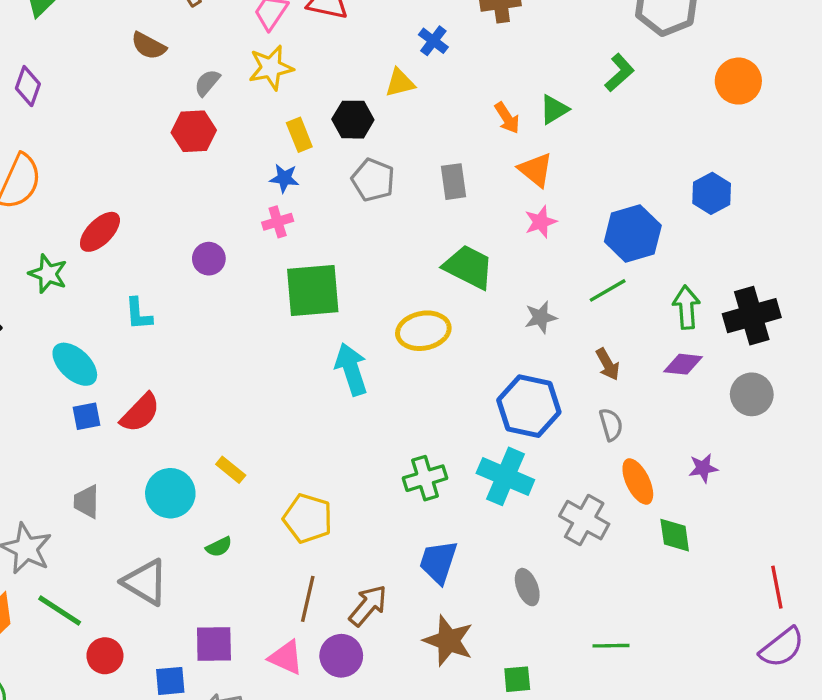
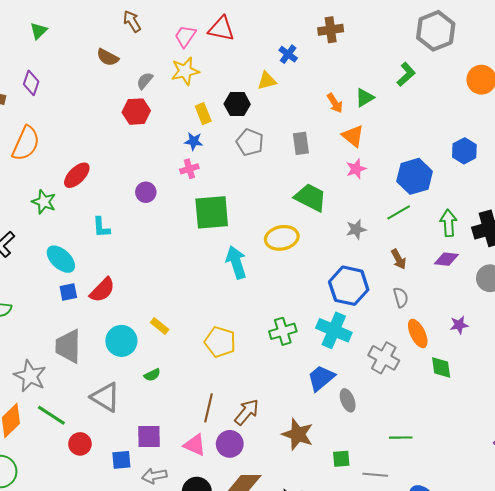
gray trapezoid: (87, 502) -> (68, 346), size x1.6
yellow pentagon: (308, 518) -> (220, 342), moved
blue trapezoid: (438, 562) -> (321, 378), moved, turned 32

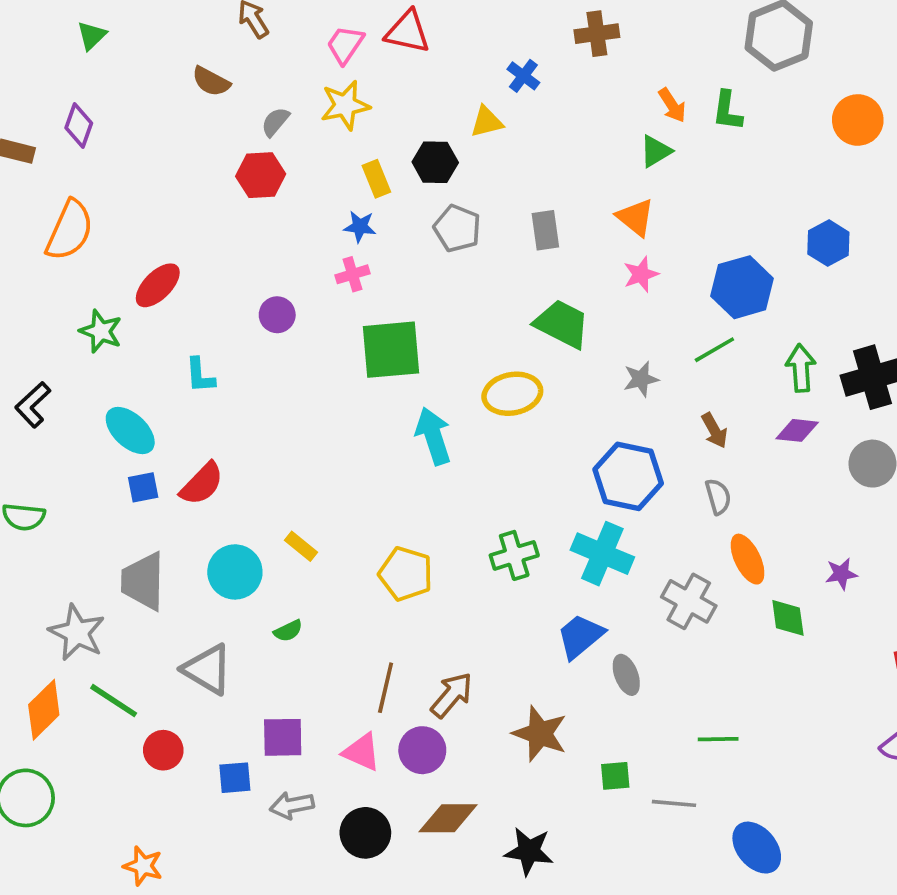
green L-shape: (406, 74) -> (727, 111), turned 140
orange arrow: (335, 103) -> (672, 105), moved
purple star: (459, 325) -> (841, 574), moved

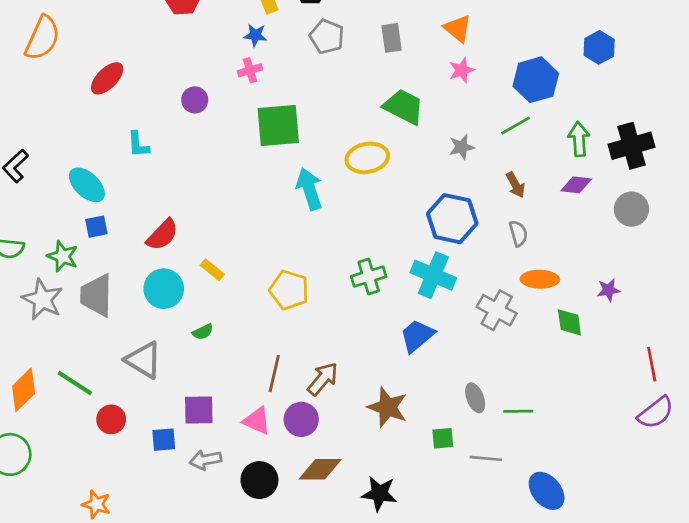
green star: (101, 331) -> (63, 256), moved
red semicircle: (202, 484) -> (162, 235), moved
orange ellipse: (748, 559) -> (540, 279), turned -63
gray star: (77, 633) -> (42, 299), moved
gray ellipse: (626, 675) -> (475, 398), moved

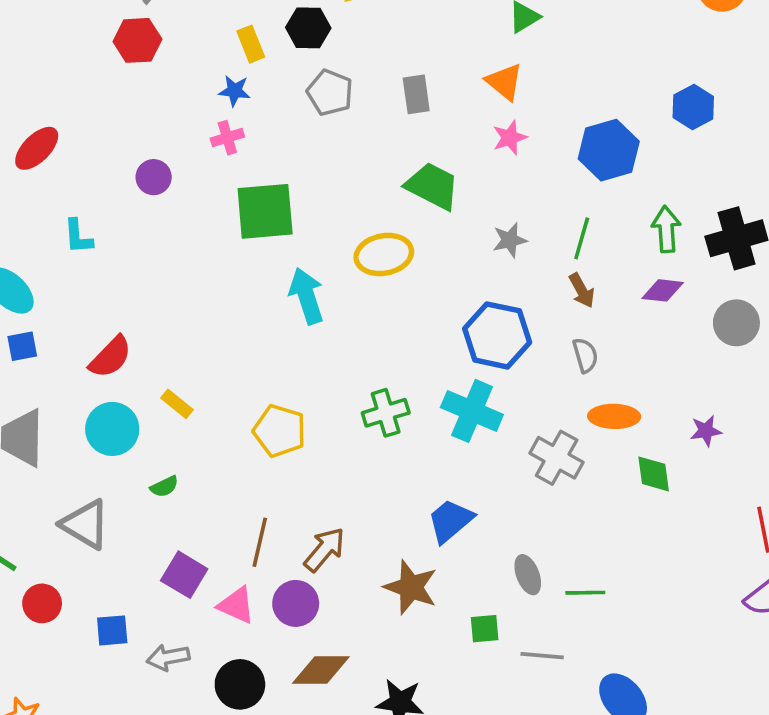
green line: (516, 126) -> (582, 238), moved, turned -44
blue trapezoid: (417, 336) -> (450, 521), moved
purple square: (199, 410) -> (184, 575), moved, turned 32

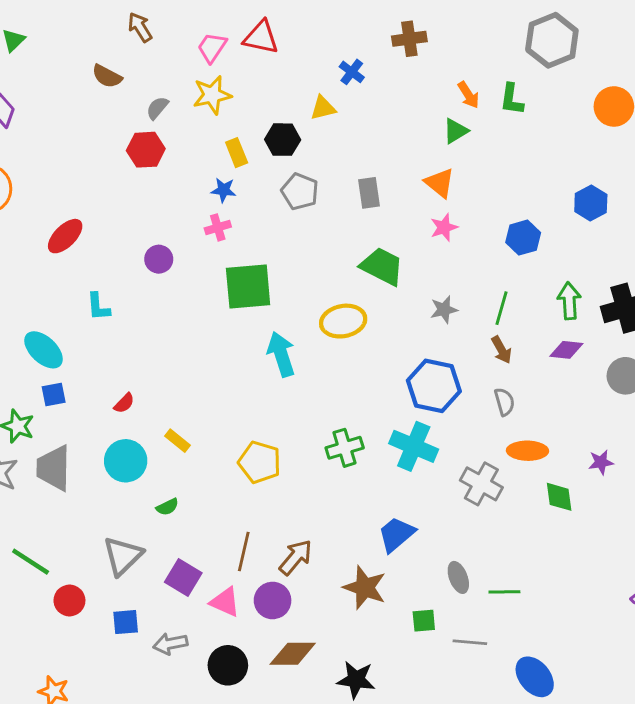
blue hexagon: (609, 150) -> (523, 238), size x0.7
red semicircle: (110, 357) -> (124, 403), size x0.6
gray triangle: (85, 524) -> (123, 556), moved, turned 45

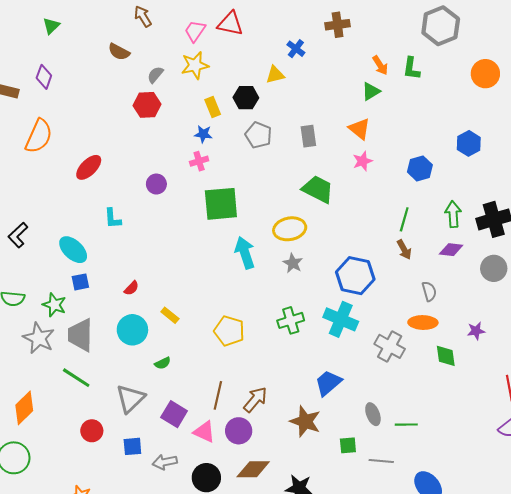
gray star: (444, 310) -> (293, 263), moved, turned -30
gray semicircle: (504, 402) -> (429, 291), moved
green line: (31, 562) -> (76, 378), moved

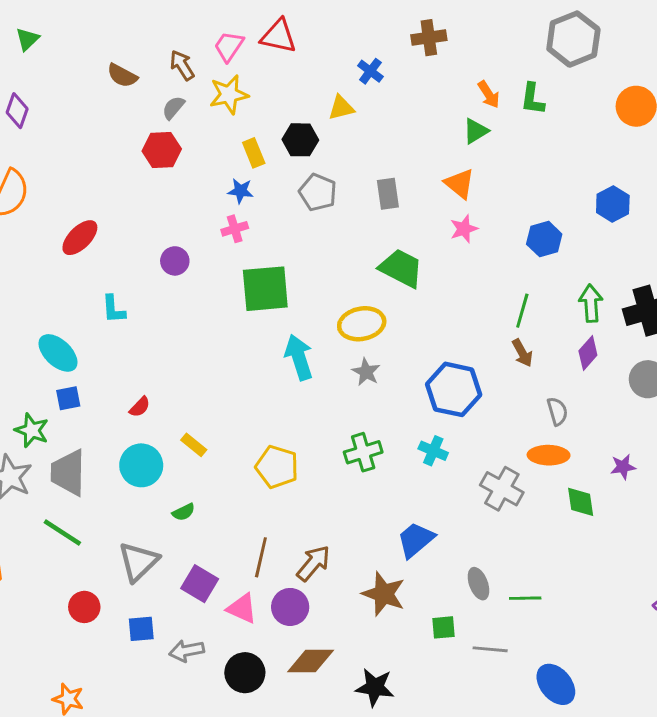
brown arrow: (143, 16) -> (182, 65), moved
purple diamond: (451, 250) -> (588, 353), turned -55
cyan cross: (341, 319) -> (433, 451), size x0.6

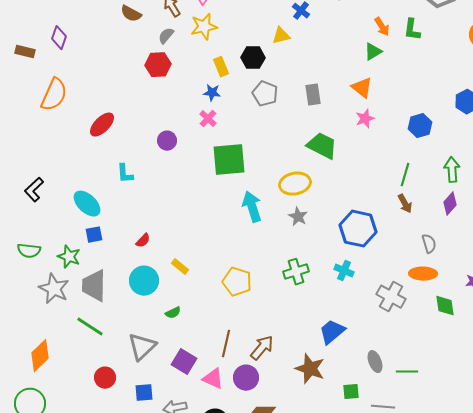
pink cross: (235, 229) -> (208, 119), turned -30

